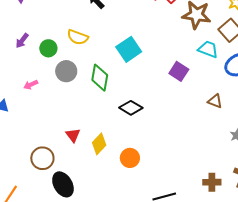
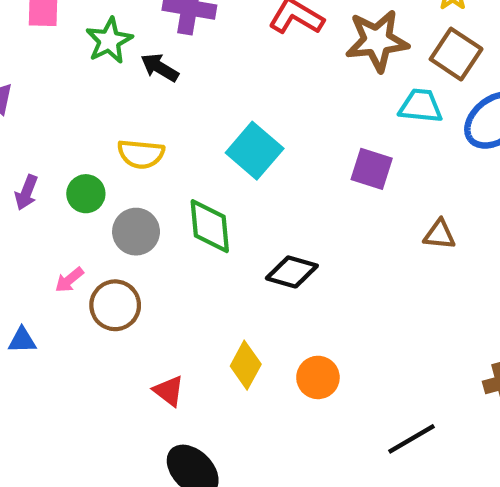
brown triangle: (215, 101) -> (439, 235), moved
red triangle: (73, 135) -> (169, 391), moved
brown circle: (42, 158) -> (115, 305), moved

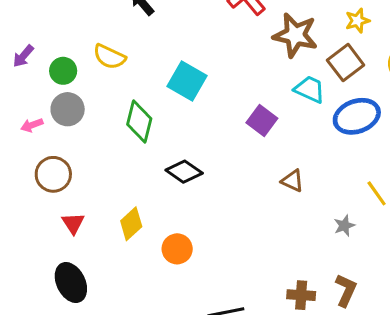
cyan square: (255, 151) -> (187, 81), turned -30
gray circle: (136, 232) -> (68, 109), moved
brown circle: (115, 305) -> (53, 174), moved

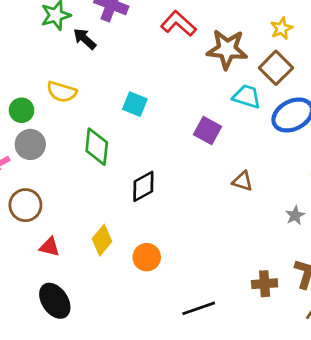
cyan square: (187, 81) -> (135, 104), size x0.7
black diamond: (184, 172) -> (143, 186), turned -56
red triangle: (73, 223) -> (50, 247), turned -35

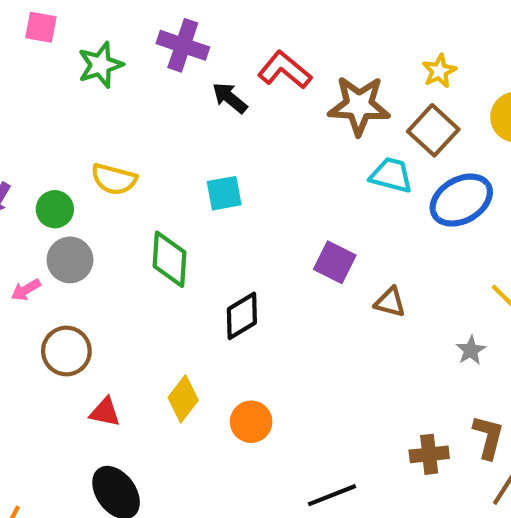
black arrow: (85, 39) -> (230, 98), moved
cyan square: (135, 104) -> (224, 193), turned -30
purple square: (207, 131) -> (335, 262), moved

